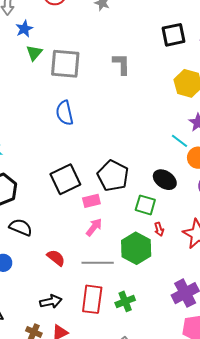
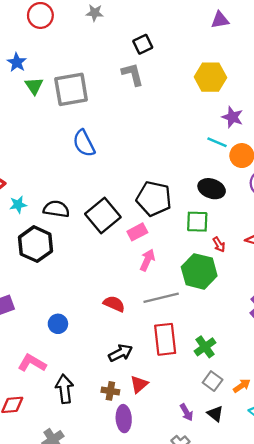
black square: (173, 35) -> (143, 44), moved, size x0.7
black semicircle: (21, 227) -> (56, 209), moved
green cross: (125, 301) -> (205, 347), moved

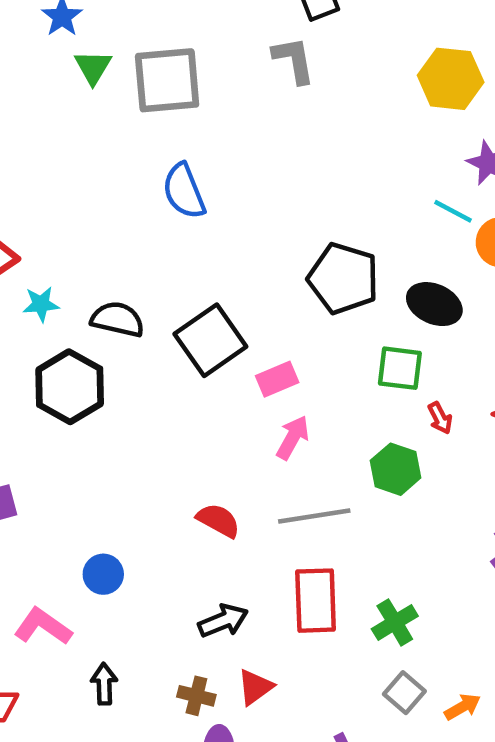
black pentagon: (154, 199) -> (343, 278), moved
green hexagon: (199, 271) -> (396, 469), size x0.7
blue circle: (58, 324) -> (103, 574), moved
black arrow: (64, 389) -> (104, 684), size x0.7

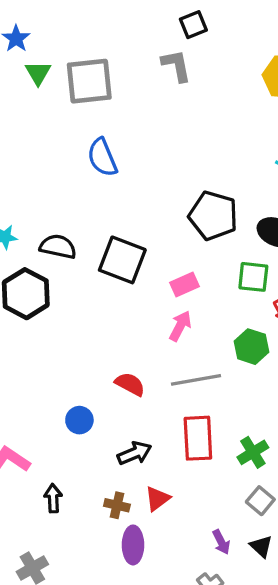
black square: (210, 340) -> (122, 260), turned -33
pink rectangle: (277, 379) -> (184, 285), moved
blue circle: (103, 574) -> (79, 420), moved

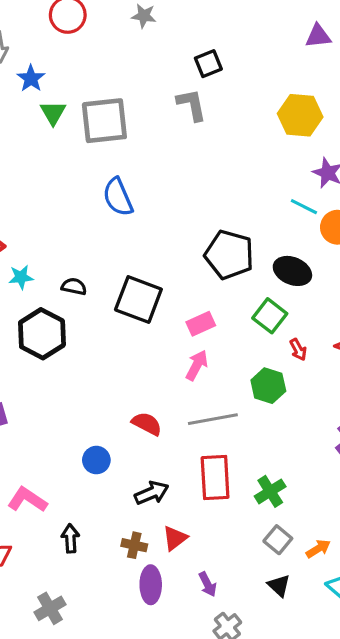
black semicircle: (58, 247) -> (74, 286), size x0.7
green square: (253, 277) -> (270, 316), turned 32
purple arrow: (221, 542) -> (208, 584), moved

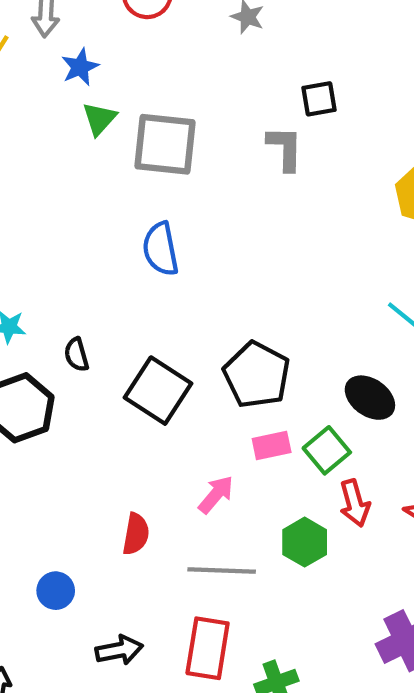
black pentagon: (229, 255) -> (257, 375), moved
black semicircle: (74, 286) -> (76, 355), turned -130
pink rectangle: (201, 324) -> (272, 446), moved
red arrow: (298, 350) -> (355, 503), size x1.5
red semicircle: (147, 424) -> (136, 534), moved, turned 60

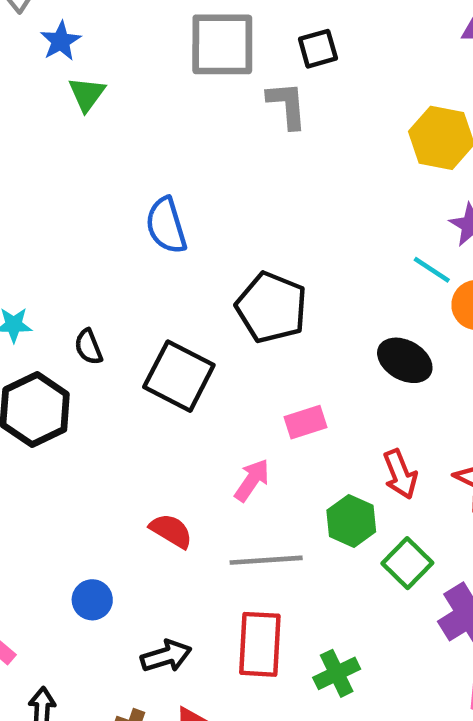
gray square: (165, 144) -> (222, 44), moved
black pentagon: (257, 375) -> (271, 307), moved
green square: (327, 450) -> (407, 563), moved
red semicircle: (136, 534) -> (171, 531), turned -63

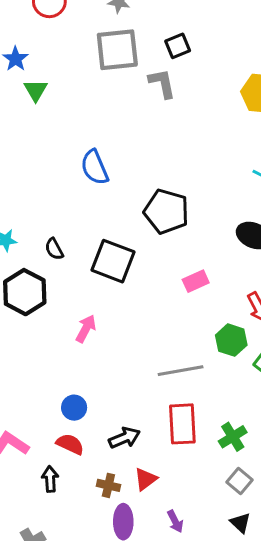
pink arrow: (252, 480) -> (86, 329), moved
red semicircle: (171, 531) -> (70, 444), moved

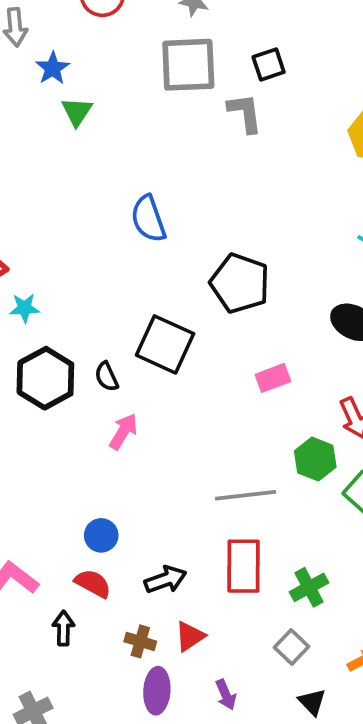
black semicircle: (54, 249) -> (107, 377), moved
gray square: (240, 481) -> (291, 647), moved

